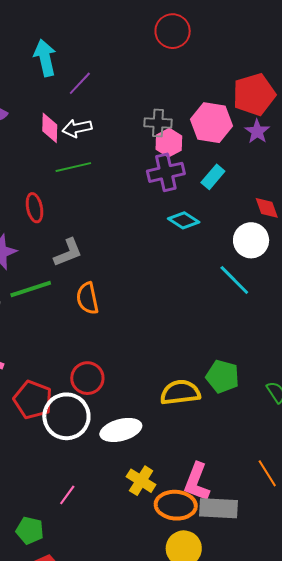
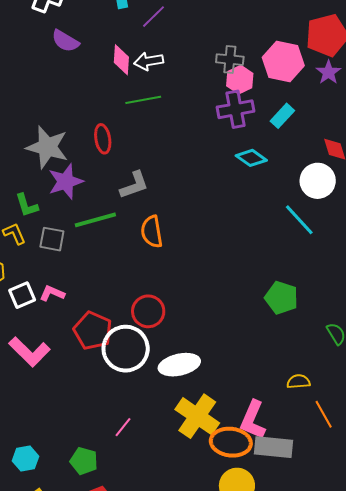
green pentagon: (222, 377) -> (281, 298), moved
yellow semicircle: (180, 392) -> (298, 381), moved, size x0.6
yellow cross: (141, 481) -> (197, 416), size x1.5

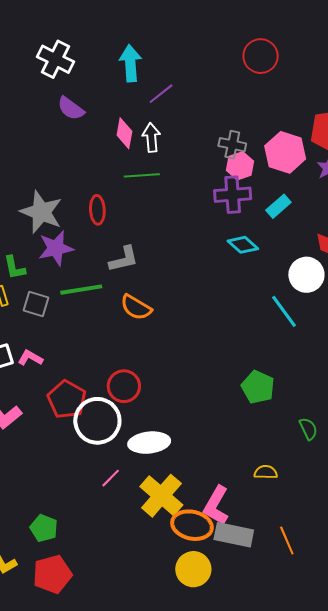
white arrow: (149, 61) -> (151, 138), turned 88
orange semicircle: (152, 232) -> (136, 307), turned -56
orange line: (324, 414) -> (287, 540), moved
pink line: (123, 427) -> (111, 478), moved

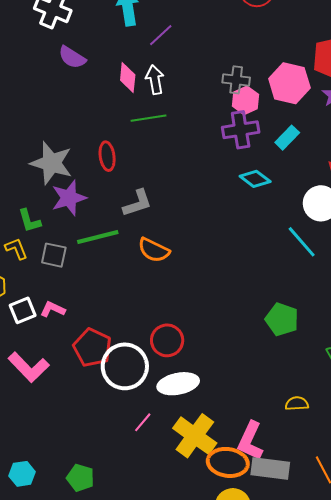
red circle: (124, 386) -> (167, 340), moved

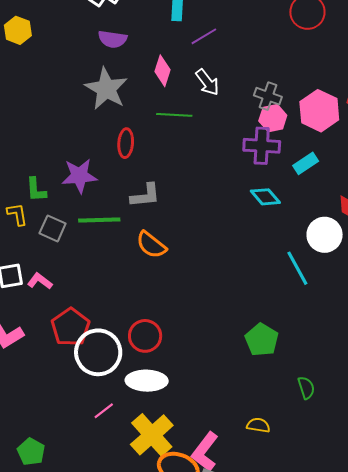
purple semicircle: (72, 57) -> (113, 39), turned -36
white arrow: (155, 80) -> (207, 82), moved, turned 140
gray star: (51, 163) -> (106, 89), moved

